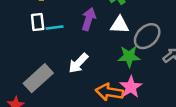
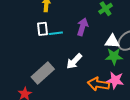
white triangle: (120, 25) -> (112, 41), moved
pink star: (131, 87) -> (115, 80), turned -30

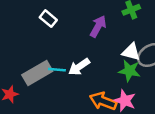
white rectangle: (43, 29) -> (48, 19), turned -56
cyan line: (56, 33) -> (57, 70), moved

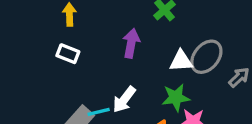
green star: (129, 71) -> (176, 98), moved

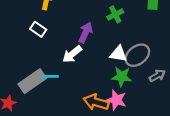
green star: (176, 98) -> (122, 77), moved
white arrow: (124, 100) -> (72, 54), moved

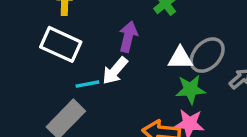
white rectangle: (38, 29) -> (61, 44), size x1.6
cyan line: (50, 76) -> (87, 84), moved

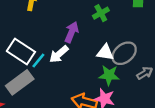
white rectangle: (61, 44) -> (21, 51), moved
cyan line: (87, 84) -> (38, 60), turned -49

